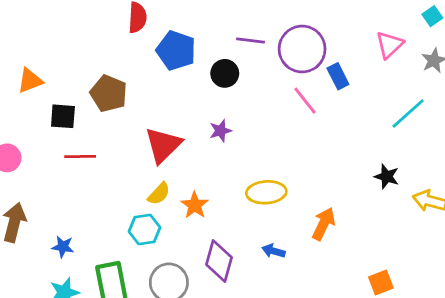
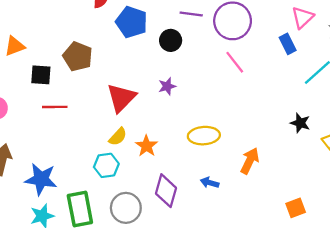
blue rectangle: (338, 76) -> (288, 44), moved
blue star: (63, 247) -> (41, 179), size x1.8

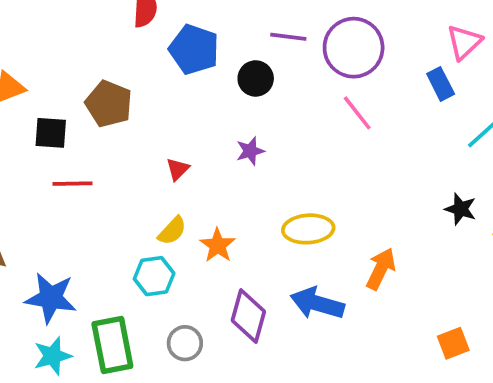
red triangle: (121, 98) -> (178, 169), size x0.5
blue arrow: (210, 183) -> (317, 303), size x1.8
gray circle: (126, 208) -> (185, 343), size x0.7

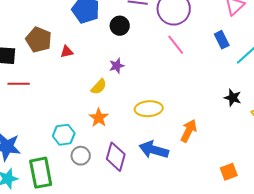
blue rectangle: (441, 84) -> (222, 40), moved
red triangle: (178, 169) -> (67, 52), moved, turned 32
yellow semicircle: (172, 231) -> (99, 87), moved
gray circle: (185, 343) -> (81, 156), moved

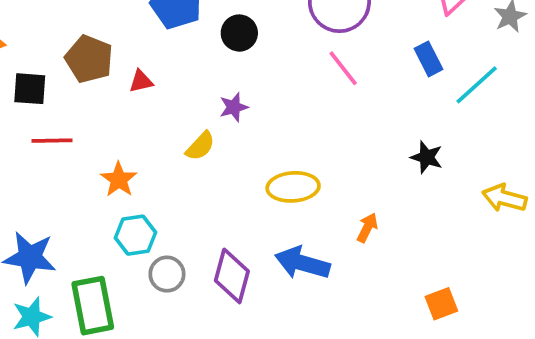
black star: (233, 98) -> (427, 157), moved
orange star: (99, 118) -> (119, 179), moved
orange arrow: (189, 131) -> (367, 228), size x0.7

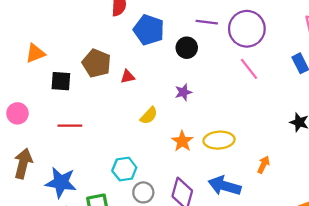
red line: (52, 141) -> (70, 126), moved
yellow semicircle: (200, 146) -> (149, 116), moved
orange star: (119, 179) -> (182, 141), moved

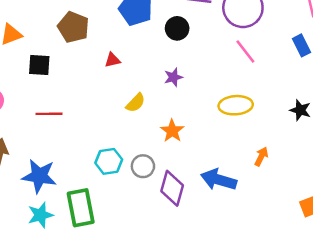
brown pentagon: (97, 63) -> (73, 27), moved
yellow ellipse: (219, 140) -> (236, 105), moved
gray circle: (143, 192) -> (143, 166), moved

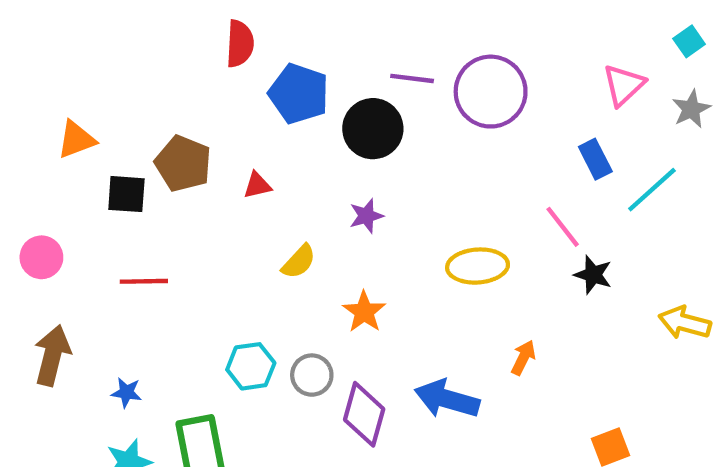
brown pentagon: (73, 27) -> (183, 164), moved
black circle: (177, 28) -> (373, 129), size x1.4
pink line: (245, 52) -> (563, 227), moved
blue star: (39, 176) -> (126, 392), size x0.5

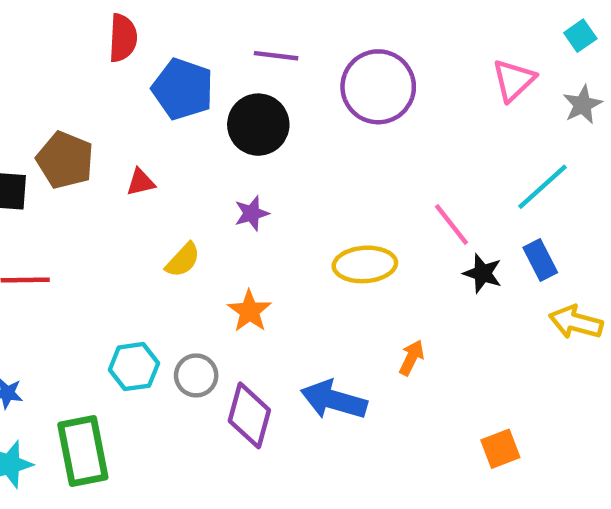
purple line: (412, 78) -> (276, 56), moved
blue rectangle: (595, 159) -> (540, 260), moved

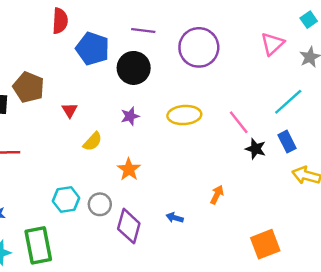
red triangle: (141, 182) -> (70, 110), moved, turned -49
yellow ellipse: (365, 264) -> (184, 115), moved
blue arrow: (334, 400) -> (175, 218), size x0.5
orange square: (500, 449) -> (265, 244), size x1.4

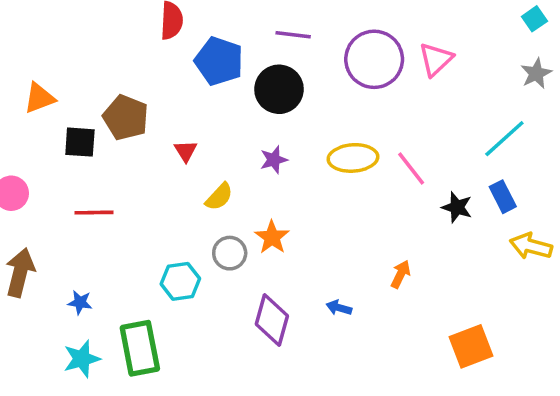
pink triangle: (272, 44) -> (436, 59), moved
pink line: (239, 122) -> (411, 169), moved
gray circle: (100, 204) -> (230, 253), moved

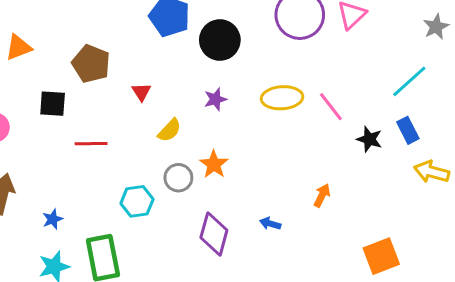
black square: (80, 142) -> (53, 104), moved
red line: (94, 213) -> (91, 144), moved
blue star: (80, 302) -> (53, 219), turned -30

